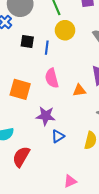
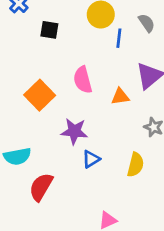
blue line: (47, 48) -> (119, 38), moved
orange square: (20, 89) -> (40, 95), turned 30

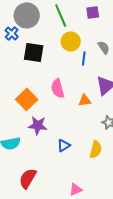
black square: (49, 30) -> (34, 52), size x1.5
purple star: (74, 131) -> (38, 125), moved
red semicircle: (41, 187) -> (28, 178), moved

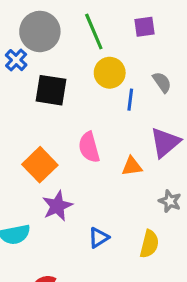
purple star: (38, 125) -> (57, 206), turned -30

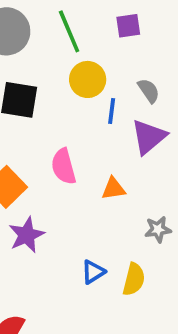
purple triangle: (165, 142) -> (149, 137), moved
gray star: (170, 201) -> (158, 229), turned -30
blue triangle: (99, 238) -> (93, 272), moved

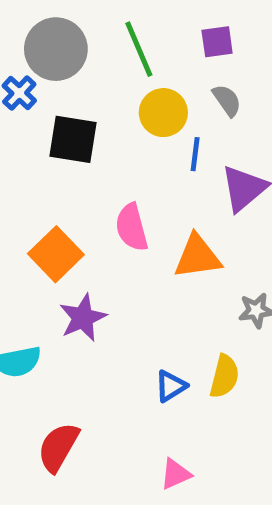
gray semicircle: (149, 91) -> (227, 100), moved
orange triangle: (113, 189) -> (198, 257), size x1.5
blue triangle: (93, 272) -> (171, 386), moved

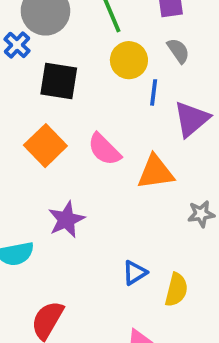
pink semicircle: (132, 227) -> (104, 149), turned -30
orange square: (56, 254) -> (45, 146), moved
yellow semicircle: (224, 376) -> (176, 290), moved

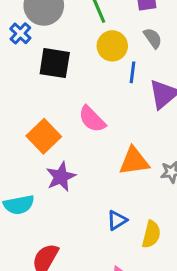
orange square: (45, 146) -> (44, 136), moved
orange triangle: (156, 172) -> (134, 161), moved

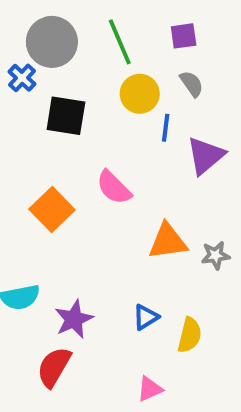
purple star: (61, 177) -> (74, 319), moved

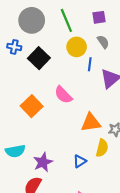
blue cross: (22, 78) -> (14, 47), moved, turned -32
black square: (66, 116) -> (39, 58), turned 35
yellow semicircle: (190, 335) -> (102, 148), moved

